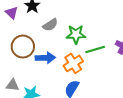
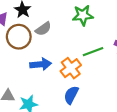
green star: (76, 34) -> (83, 15), moved
brown circle: (23, 47) -> (19, 37), moved

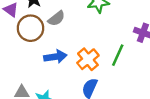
green line: (93, 52) -> (118, 55), moved, turned -42

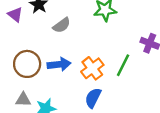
brown circle: (31, 28) -> (27, 64), moved

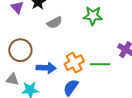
blue arrow: (59, 64) -> (46, 68), moved
green line: (123, 65) -> (100, 64), turned 54

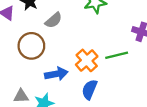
brown circle: (20, 50) -> (31, 46), moved

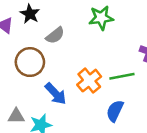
blue arrow: (56, 74) -> (56, 94), turned 55
blue semicircle: (89, 89) -> (115, 111), moved

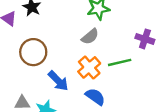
gray semicircle: (55, 35) -> (90, 37), moved
blue semicircle: (115, 111) -> (95, 97), moved, turned 102

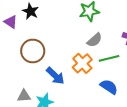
gray semicircle: (90, 37) -> (94, 40), moved
blue semicircle: (95, 97) -> (109, 87), moved

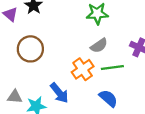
blue arrow: (55, 76) -> (59, 93), moved

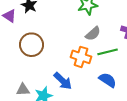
orange cross: (83, 69) -> (81, 57), turned -30

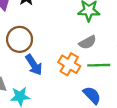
blue arrow: (63, 81) -> (34, 65), moved

